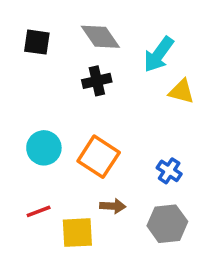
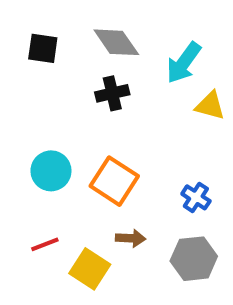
yellow square: (77, 233) -> (90, 269), turned 36

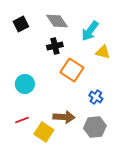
black square: (43, 48) -> (21, 24), turned -35
orange square: (114, 181) -> (72, 70), moved
brown arrow: (131, 238) -> (64, 117), size x1.5

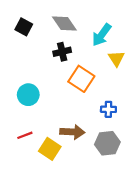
black square: (21, 24) -> (24, 27), turned -35
yellow triangle: (103, 52) -> (116, 59), turned 42
blue cross: (96, 97) -> (108, 109), turned -32

